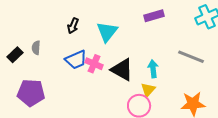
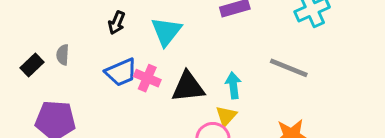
black triangle: (122, 70) -> (188, 87), turned -35

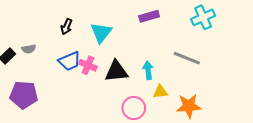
gray semicircle: (63, 55) -> (29, 49), turned -104
yellow triangle: (226, 116) -> (160, 92), moved, turned 42

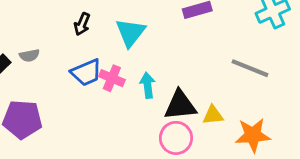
cyan arrow: (148, 70) -> (148, 85), moved
black triangle: (116, 71) -> (180, 105), moved

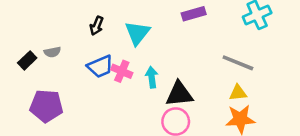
yellow triangle: (213, 115) -> (238, 93), moved

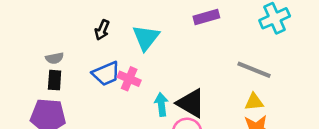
black rectangle: (27, 60) -> (55, 80), moved, turned -42
cyan arrow: (152, 77) -> (161, 104), moved
black triangle: (179, 94) -> (191, 103), turned 36

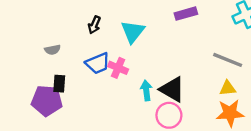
black rectangle: (55, 80) -> (59, 84), moved

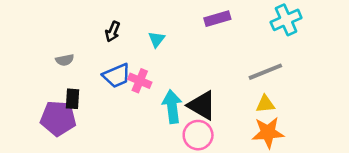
cyan triangle: (133, 32) -> (157, 39), size x0.6
gray line: (228, 60) -> (265, 72), turned -44
cyan arrow: (146, 90) -> (172, 107), size x1.4

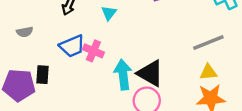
black rectangle: (72, 99) -> (42, 75), moved

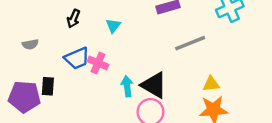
gray line: (208, 43) -> (190, 43), moved
cyan arrow: (123, 75) -> (127, 86), size x0.7

